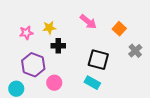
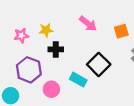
orange square: (119, 29) -> (121, 31), turned 32
black square: (98, 60) -> (99, 64), turned 30
cyan rectangle: (92, 83) -> (78, 80), moved

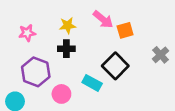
yellow star: (46, 30) -> (68, 26), moved
orange square: (121, 31) -> (125, 30), moved

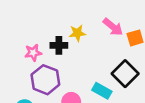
pink star: (27, 33) -> (33, 53), moved
black cross: (66, 49) -> (59, 45), moved

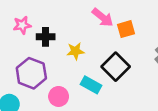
yellow star: (77, 33) -> (75, 51), moved
pink star: (33, 53) -> (22, 25), moved

